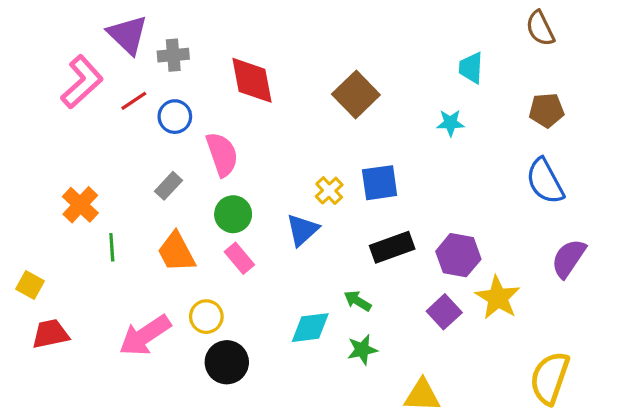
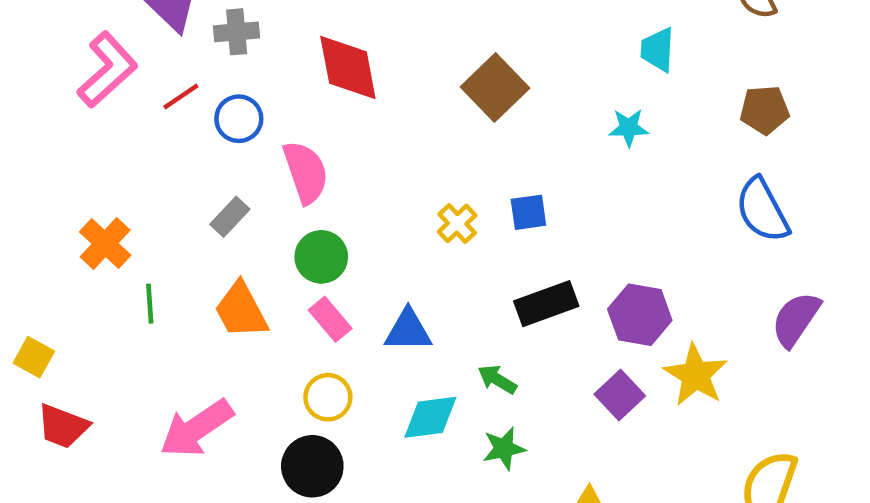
blue square: (380, 183) -> (528, 212), size x0.7
blue triangle: (302, 230) -> (408, 330), moved, turned 42
yellow circle: (206, 317) -> (328, 397), moved
red trapezoid: (50, 334) -> (63, 426), turned -147

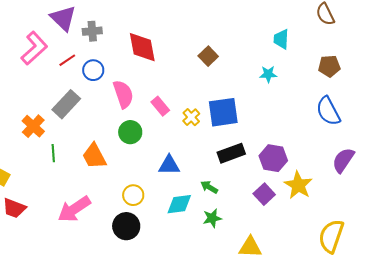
brown square: (495, 88) -> (208, 56), size x0.7
blue square: (528, 212) -> (223, 112), size x1.8
gray rectangle: (230, 217) -> (66, 104), moved, size x1.6
pink rectangle: (330, 319) -> (160, 106), moved

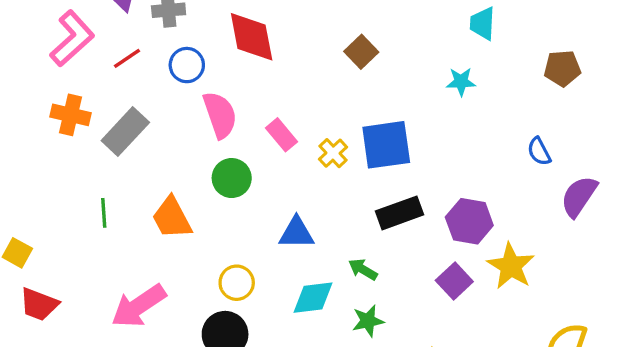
blue circle: (93, 70) -> (187, 65), moved
blue semicircle: (328, 111) -> (539, 151), moved, size x0.6
orange cross: (33, 126) -> (70, 115), moved, turned -30
purple semicircle: (343, 160) -> (579, 196), moved

